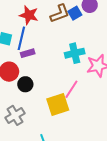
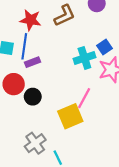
blue square: (75, 13) -> (105, 47), moved
gray cross: (15, 115) -> (35, 143), moved

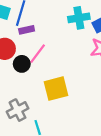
cyan cross: (84, 58) -> (79, 18), moved
pink line: (84, 98) -> (38, 54), moved

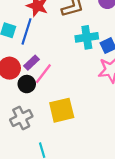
purple rectangle: (27, 30) -> (31, 63), moved, turned -32
gray cross: (18, 110) -> (21, 118), moved

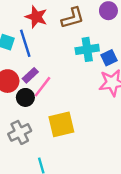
blue line: (27, 31) -> (25, 43), turned -35

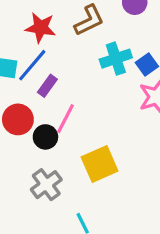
blue line: (25, 43) -> (32, 65), turned 68
purple rectangle: (30, 75) -> (47, 86), moved

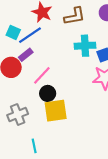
purple rectangle: (47, 86) -> (26, 55), moved
black circle: (45, 137) -> (48, 93), moved

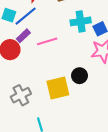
pink line: (42, 75) -> (47, 41), moved, turned 36
black circle: (48, 93) -> (80, 76), moved

